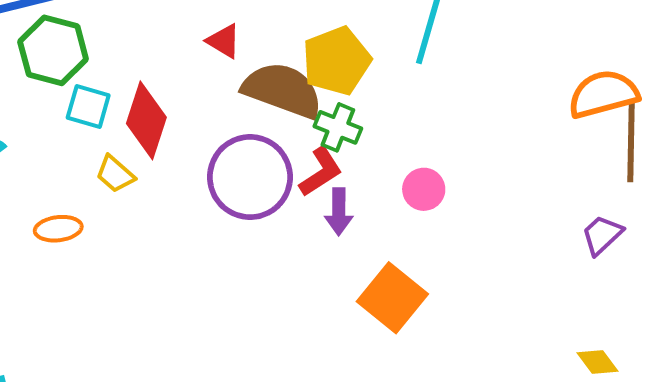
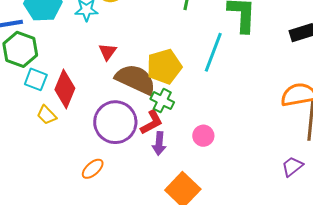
red triangle: (224, 41) -> (108, 52), turned 30
orange ellipse: (58, 229) -> (93, 169), moved, turned -40

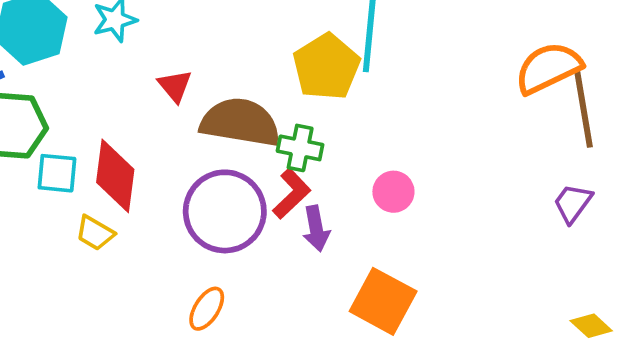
yellow pentagon: (164, 67) -> (326, 67), moved

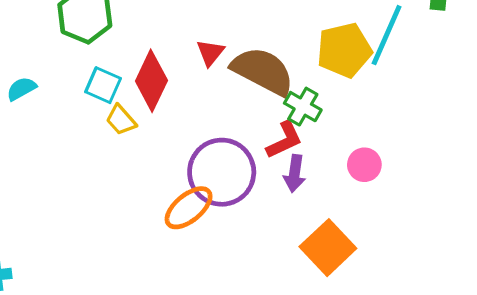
red triangle: (175, 86) -> (210, 53), moved
cyan square: (57, 173) -> (103, 85), moved
purple circle: (225, 211) -> (222, 172), moved
orange ellipse: (207, 309) -> (189, 208), size x1.4

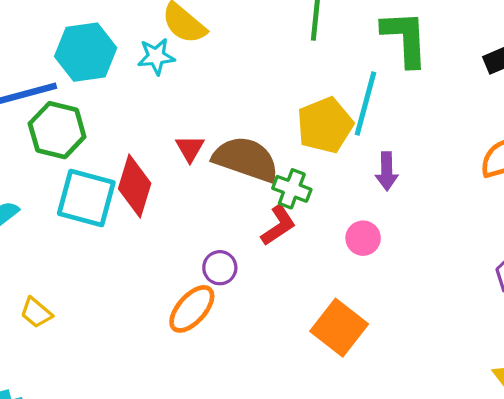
cyan square: (103, 85) -> (86, 198), size x1.6
yellow trapezoid: (121, 120) -> (36, 313), moved
purple circle: (222, 172) -> (220, 268), size x0.5
purple arrow: (295, 173) -> (387, 171), moved

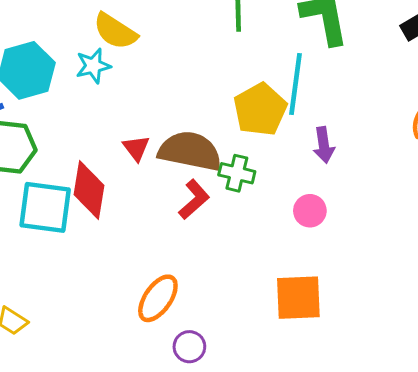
red L-shape: (278, 225) -> (194, 199), moved
purple circle: (220, 268) -> (189, 347), moved
orange square: (339, 328) -> (298, 298), turned -33

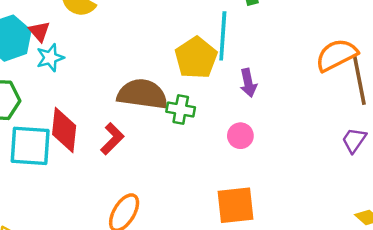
cyan star: (93, 66) -> (50, 58), moved
red triangle: (136, 148) -> (39, 31), moved
red L-shape: (194, 199) -> (112, 139), moved

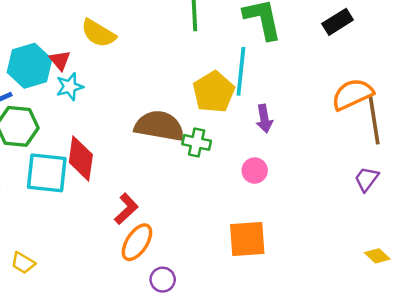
red L-shape: (112, 139) -> (126, 209), moved

